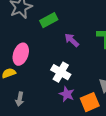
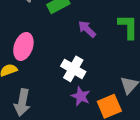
gray arrow: (20, 99) -> (22, 103), size x1.5

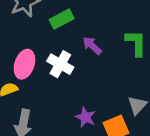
white cross: (73, 69) -> (60, 64), moved

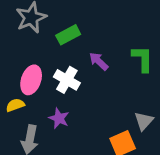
purple star: (86, 117) -> (59, 118), moved

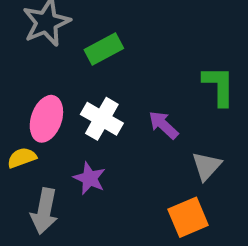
purple arrow: (99, 61) -> (163, 125), moved
gray triangle: (144, 121) -> (207, 166), moved

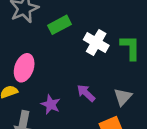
white cross: (102, 119) -> (96, 42), moved
purple arrow: (163, 125) -> (86, 93), moved

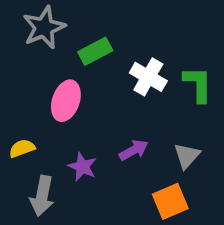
pink ellipse: (24, 68) -> (66, 101), moved
purple arrow: (86, 93) -> (134, 150), turned 108

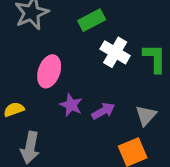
green rectangle: (95, 51) -> (92, 20), moved
purple star: (82, 167) -> (71, 105), moved

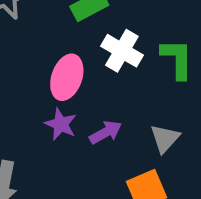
pink ellipse: (49, 71) -> (67, 77), moved

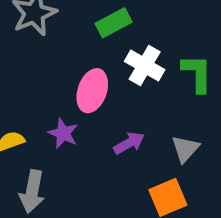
purple star: (61, 124) -> (63, 133), moved

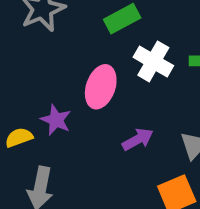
purple star: (63, 133) -> (56, 120), moved

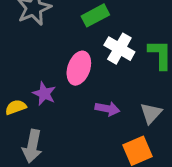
purple arrow: (138, 139) -> (107, 109), turned 40

